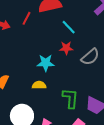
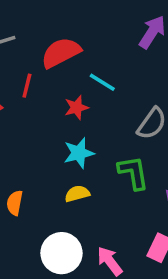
red star: (66, 48) -> (76, 108), moved
green L-shape: (70, 98) -> (133, 173), moved

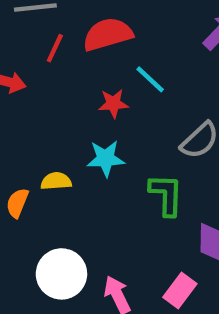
red line: (27, 86) -> (55, 48), moved
yellow semicircle: (77, 194) -> (56, 181), moved

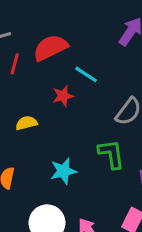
cyan star: (106, 158) -> (63, 171), moved
yellow semicircle: (56, 181) -> (26, 123), moved

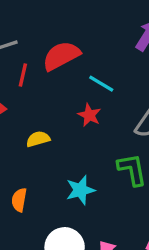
red star: (63, 96) -> (89, 115), moved, turned -30

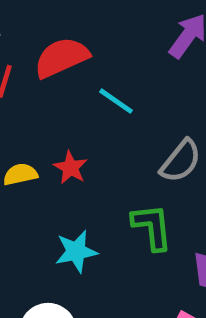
red star: (89, 115) -> (71, 168), moved

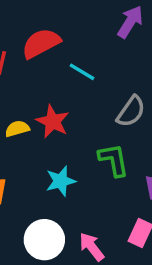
red star: (71, 168) -> (53, 121), size x1.4

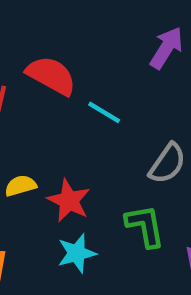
red semicircle: (41, 43) -> (51, 76), turned 57
red star: (53, 121) -> (69, 201), moved

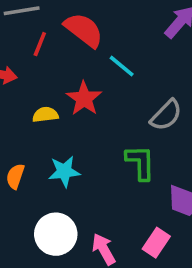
red star: (69, 201) -> (84, 99), moved
cyan star: (77, 253) -> (64, 171), moved

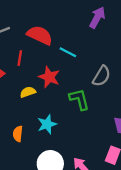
red line: (40, 44) -> (20, 58), moved
green L-shape: (140, 163) -> (79, 99), moved

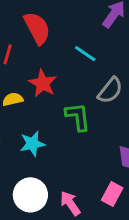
red semicircle: (40, 35) -> (37, 28), turned 30
cyan line: (68, 52) -> (85, 54), moved

